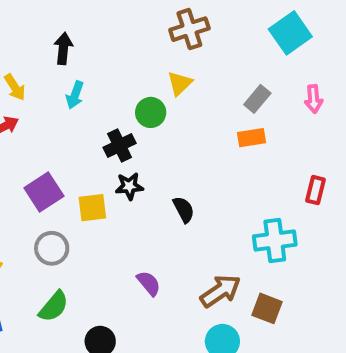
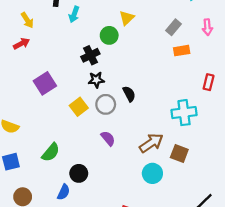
cyan arrow: (75, 95) -> (74, 14), moved
orange rectangle: (252, 138) -> (182, 51), moved
yellow square: (92, 208) -> (79, 107), moved, turned -30
gray circle: (52, 248) -> (106, 104), moved

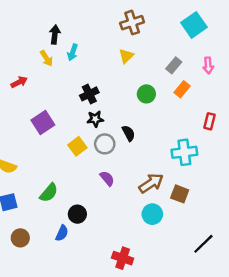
yellow arrow: (27, 20) -> (46, 58), moved
green circle: (109, 35) -> (146, 94), moved
orange rectangle: (182, 51) -> (182, 89), turned -42

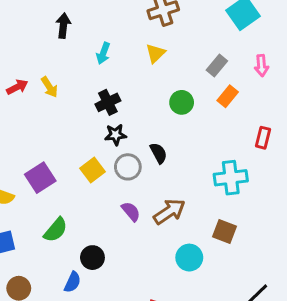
cyan arrow: (73, 52) -> (103, 53), moved
yellow arrow: (46, 58) -> (49, 87), moved
purple square: (43, 123) -> (40, 178), moved
brown arrow: (151, 183) -> (169, 211), moved

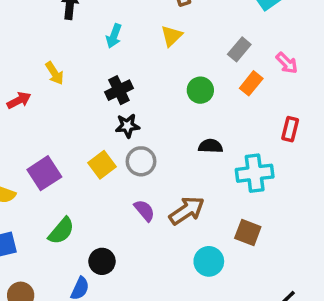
pink arrow: (261, 66) -> (287, 63), moved, turned -40
red arrow: (17, 87) -> (19, 100), moved
black semicircle: (159, 153) -> (211, 146), moved, turned -60

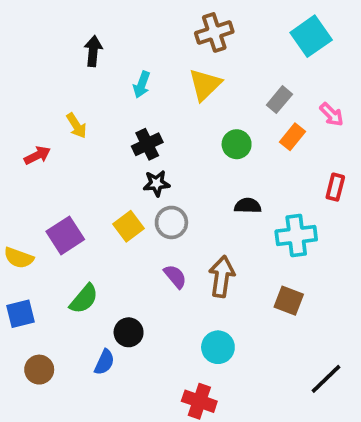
yellow triangle: (172, 36) -> (205, 85), size x1.4
brown arrow: (187, 210) -> (222, 276), turned -48
cyan circle: (209, 261) -> (218, 347), moved

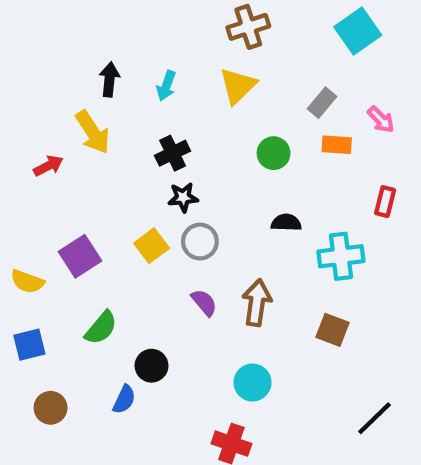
black arrow: (93, 51) -> (109, 79), moved
yellow arrow: (76, 126) -> (93, 132), size x1.5
orange rectangle: (292, 137) -> (337, 145), turned 55

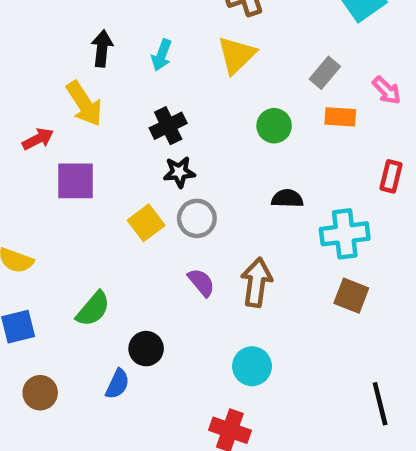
purple square: (80, 256) -> (75, 181), moved, turned 33
brown square: (332, 330) -> (351, 296), moved
black line: (375, 418) -> (380, 404), turned -60

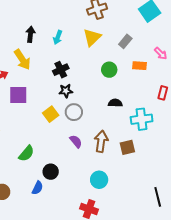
gray rectangle: (325, 73) -> (125, 41), moved
brown square: (351, 296) -> (127, 147), moved, turned -35

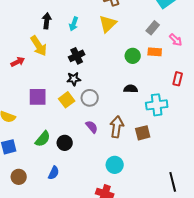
gray rectangle: (125, 41) -> (153, 28), moved
green circle: (109, 70) -> (133, 56), moved
black star: (66, 91) -> (74, 79), moved
purple square: (18, 95) -> (38, 97), moved
black circle: (51, 172) -> (65, 143), moved

